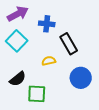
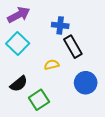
blue cross: (47, 24) -> (60, 25), moved
green square: (37, 94) -> (39, 100), turned -36

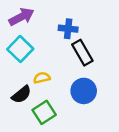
yellow semicircle: (52, 65) -> (42, 78), moved
blue circle: (86, 83) -> (84, 91), moved

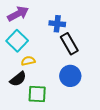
yellow semicircle: (42, 78) -> (28, 61), moved
green square: (44, 112) -> (37, 94), turned 36

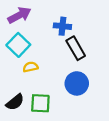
black semicircle: (18, 79) -> (15, 102), moved

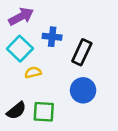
blue cross: (62, 26) -> (52, 37), moved
black rectangle: (76, 48) -> (82, 52), turned 55

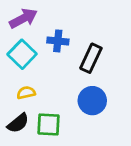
yellow semicircle: (33, 72) -> (26, 93), moved

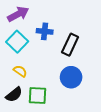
yellow semicircle: (26, 93) -> (20, 71), turned 48

